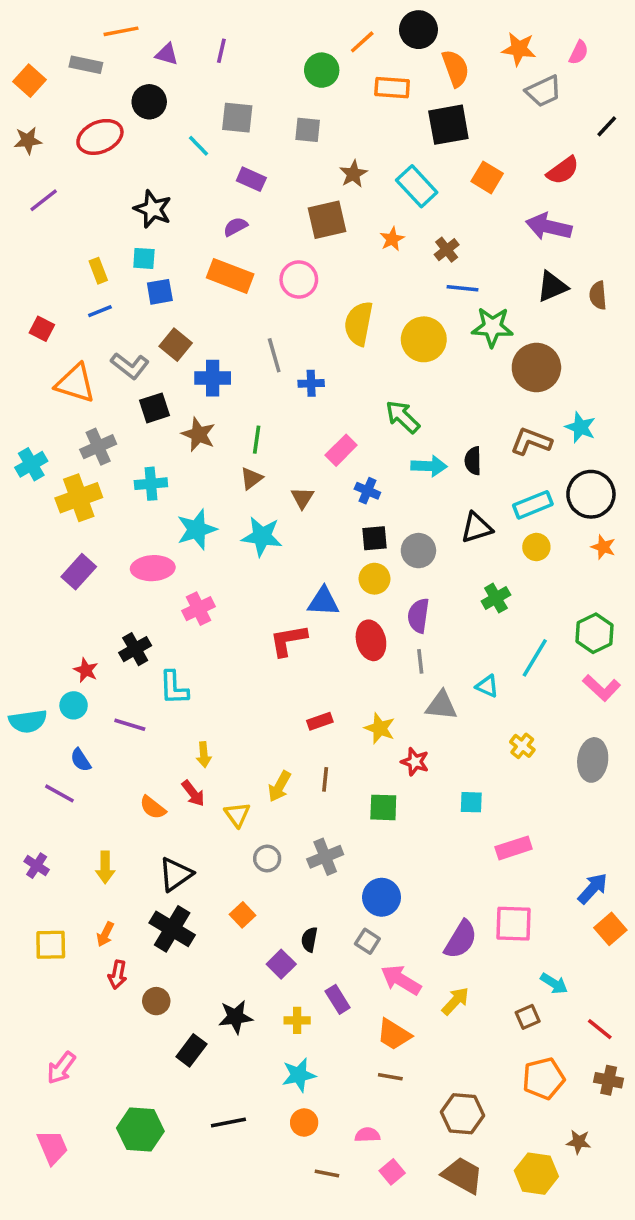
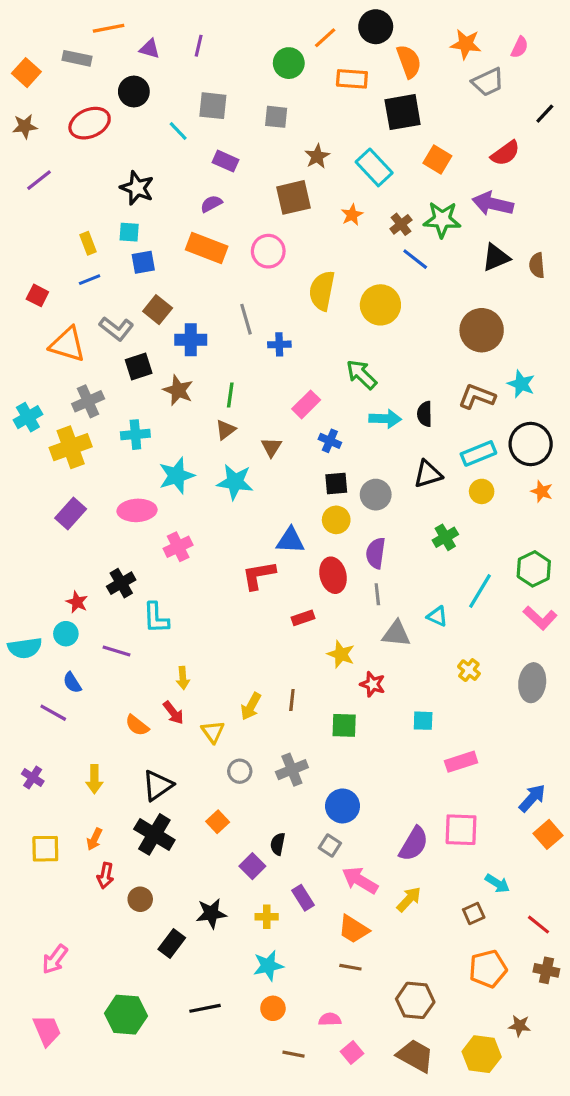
blue line: (462, 288) -> (415, 259), turned 32
green star: (492, 327) -> (442, 220), moved
red rectangle: (320, 721) -> (303, 618), moved

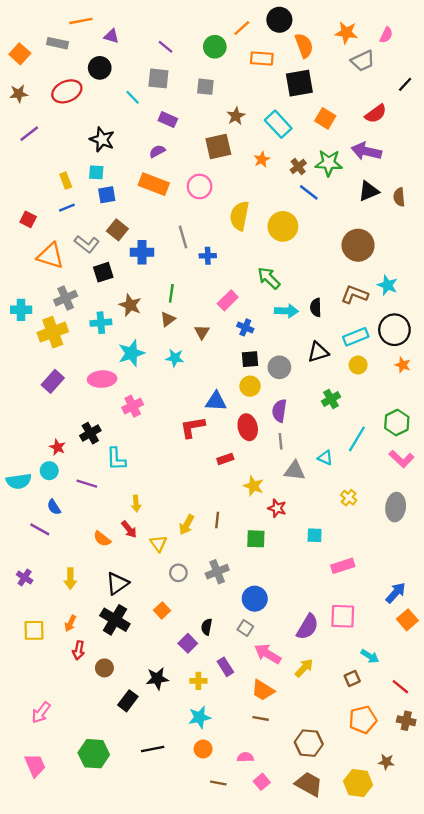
purple line: (199, 46) -> (165, 47), moved, turned -63
brown star: (178, 390) -> (130, 305), moved
cyan cross: (28, 417) -> (21, 310), turned 30
cyan star: (235, 482) -> (175, 358), size x0.7

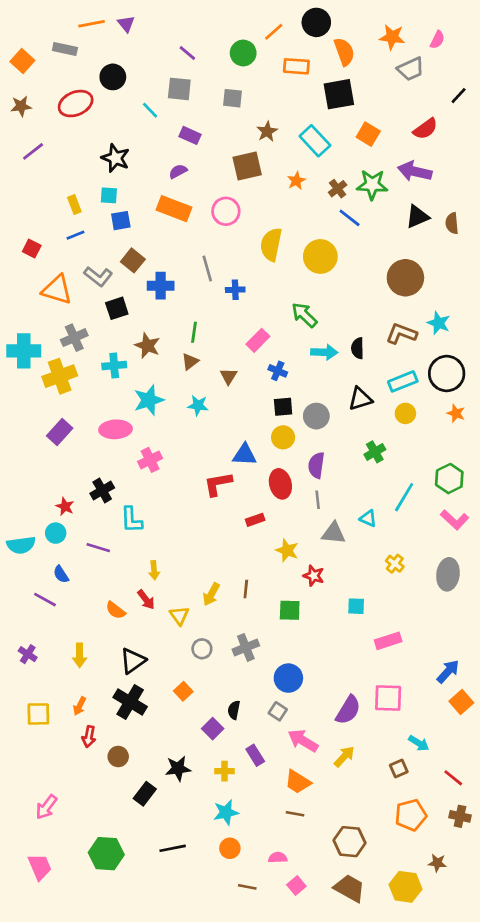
purple triangle: (111, 36) -> (126, 24), moved, turned 35
cyan cross: (21, 310) -> (24, 351), size x1.4

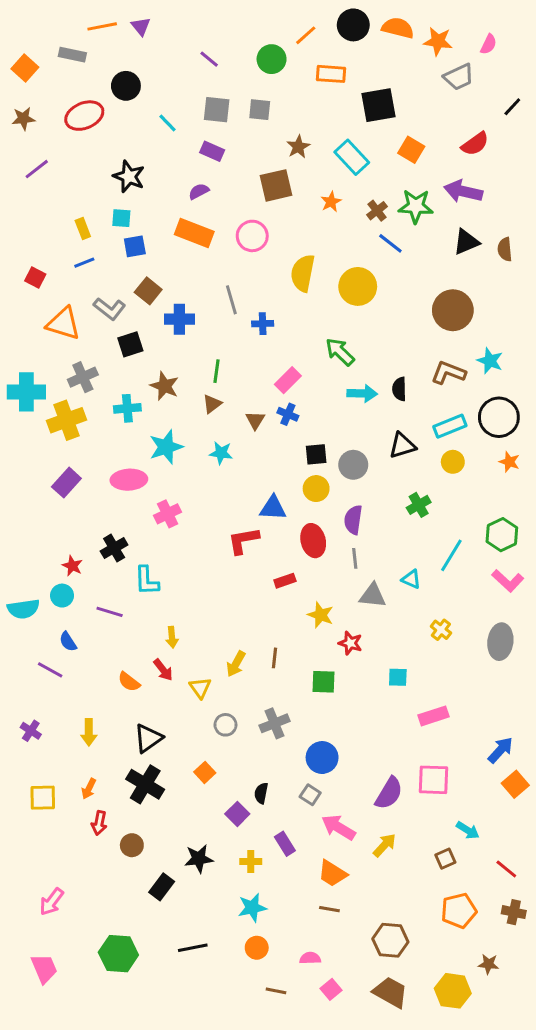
orange semicircle: (344, 52) -> (398, 28), moved, turned -56
gray square: (179, 89) -> (217, 110), moved
blue cross: (278, 371) -> (288, 414), moved

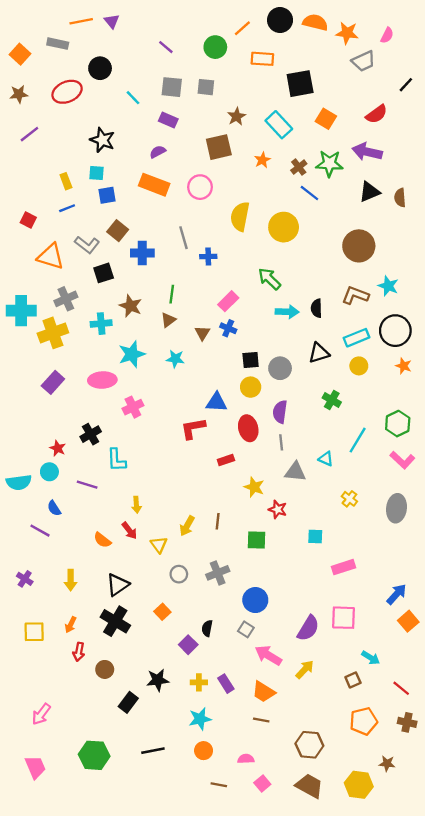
green cross: (419, 505) -> (332, 400), turned -30
purple rectangle: (285, 844) -> (226, 684), moved

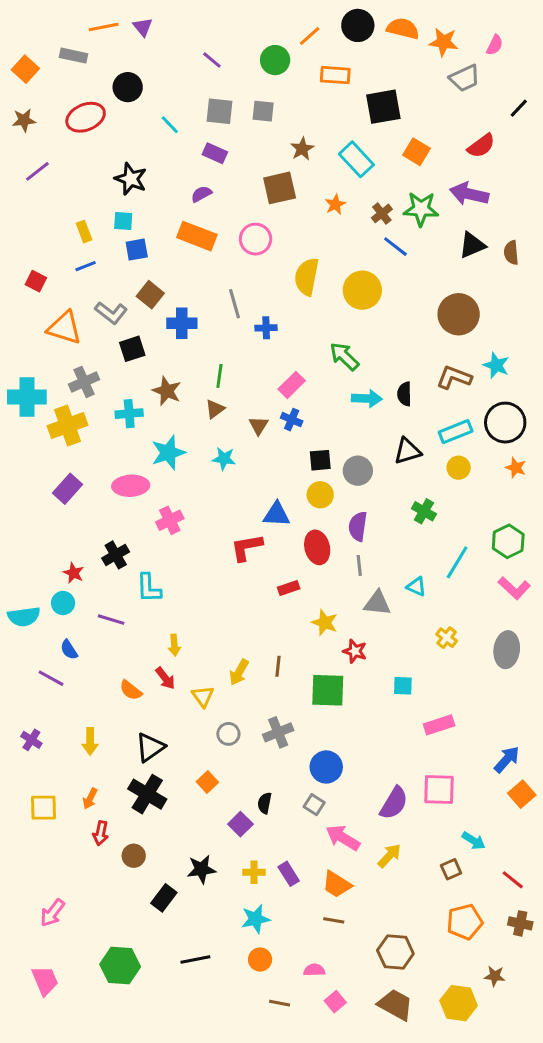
green square: (256, 540) -> (328, 690), size x1.4

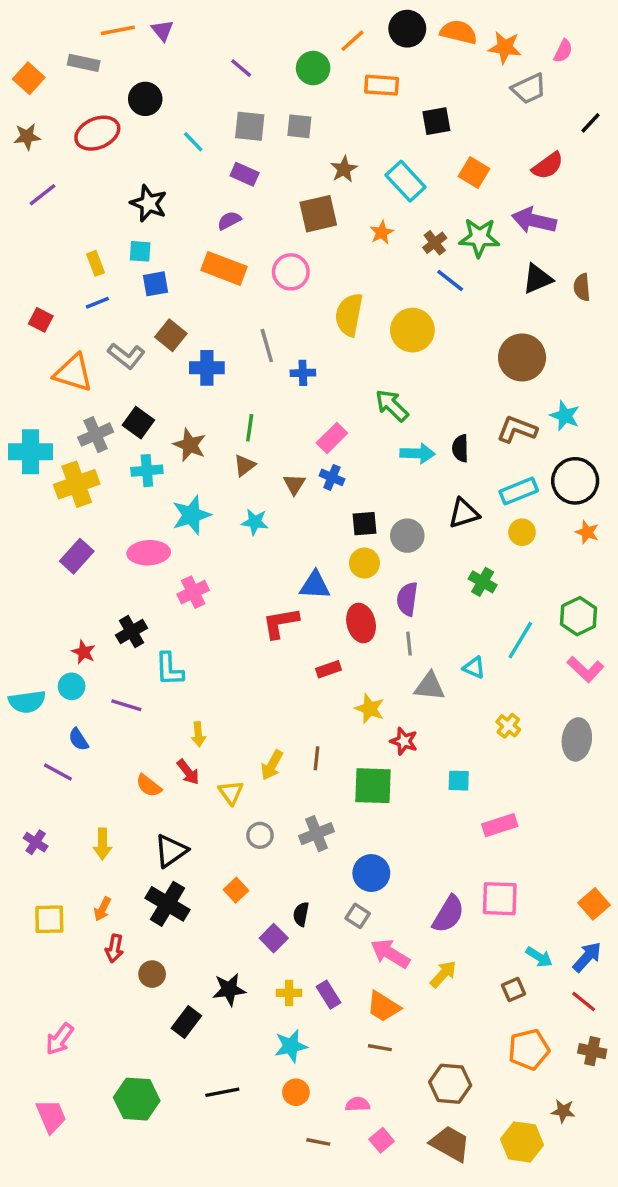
black square: (383, 107) -> (436, 121), size x0.7
black square: (132, 349) -> (138, 423), moved, turned -36
blue arrow: (507, 759) -> (587, 957), moved

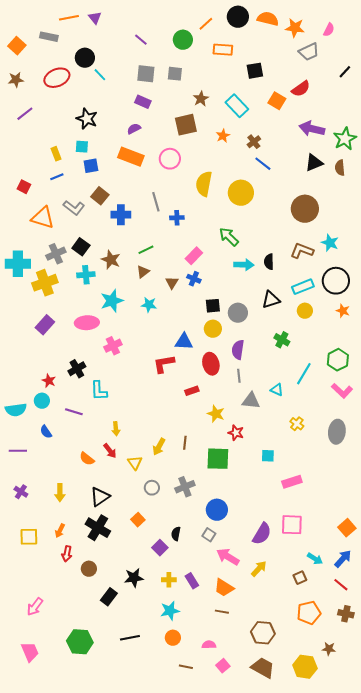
cyan line: (193, 142) -> (100, 75), moved
red semicircle: (548, 166) -> (301, 89), moved
green star: (479, 238) -> (345, 139), moved, turned -30
green line: (250, 428) -> (146, 250), turned 56
purple line: (58, 772) -> (18, 451), moved, turned -30

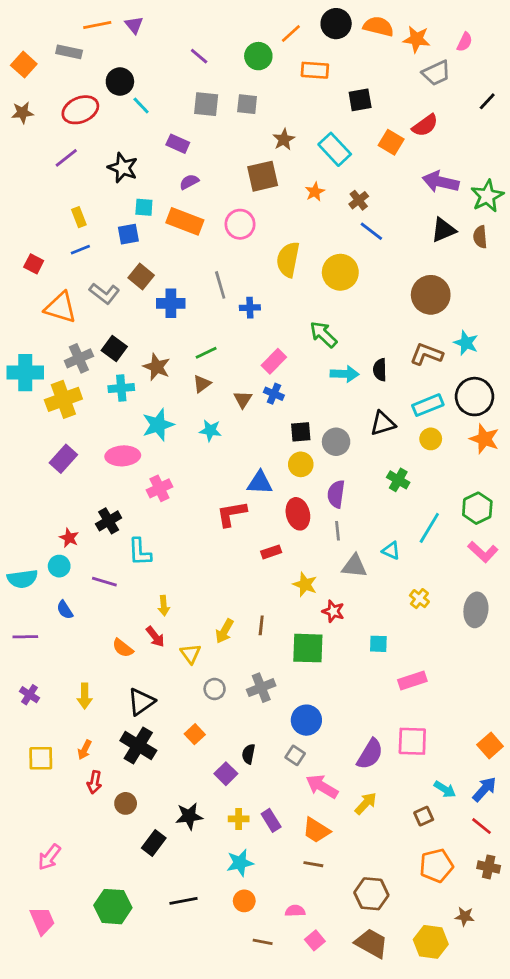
purple rectangle: (143, 102) -> (178, 144), moved
purple line: (25, 114) -> (66, 158), moved
cyan square: (82, 147) -> (144, 207), moved
orange star: (343, 311) -> (484, 439), size x1.5

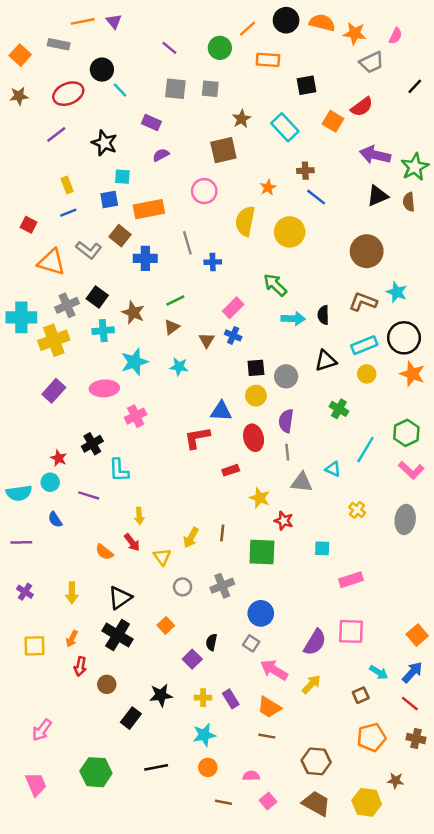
orange star: (315, 192) -> (268, 187), moved
brown cross: (359, 200) -> (305, 171), turned 35
orange rectangle: (185, 221) -> (149, 209), moved, turned -32

